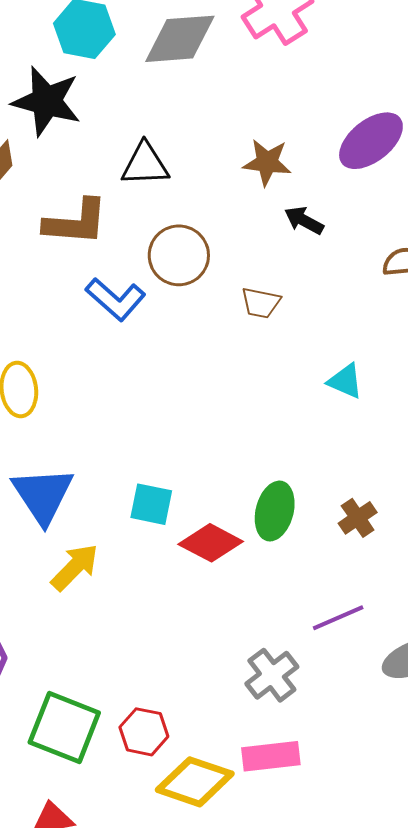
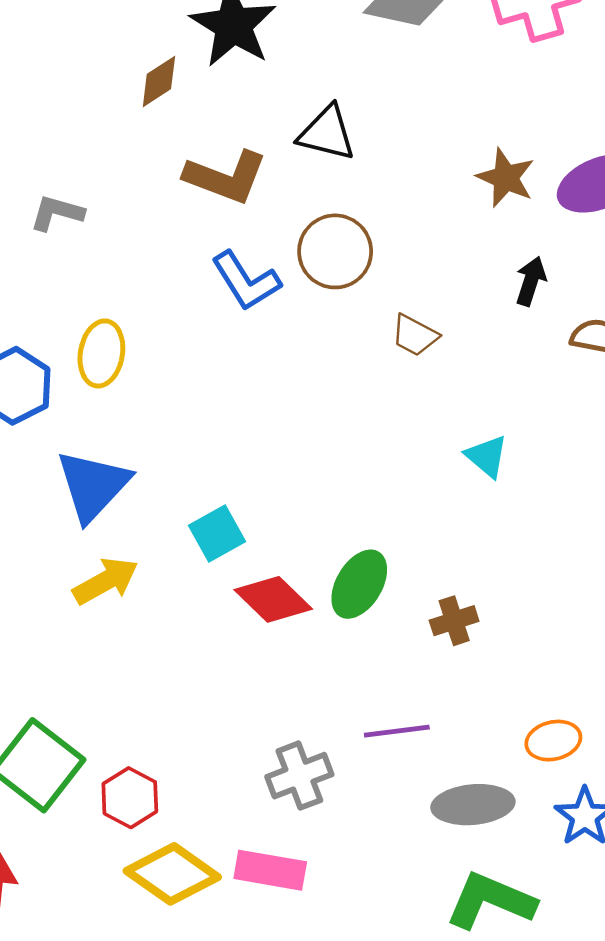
brown star: (267, 162) -> (506, 178), moved
black arrow: (304, 220) -> (531, 281), moved, turned 63
cyan square: (151, 504) -> (217, 534), turned 33

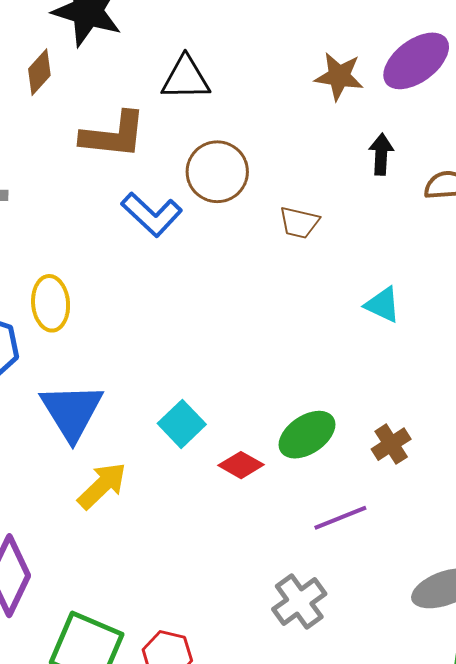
green ellipse: (359, 584) -> (307, 435), turned 40
red diamond: (273, 599) -> (241, 465), size x0.7
purple line: (397, 731) -> (340, 518), moved

